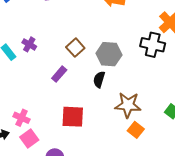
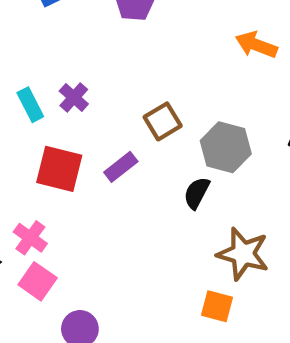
red square: (73, 117) -> (59, 169), moved
orange square: (136, 130) -> (217, 306), moved, turned -35
pink square: (29, 139) -> (38, 281), turned -30

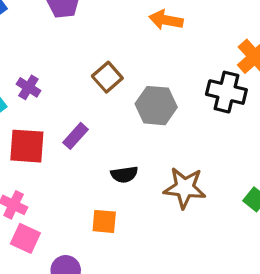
brown square: (163, 121) -> (107, 77), moved
black semicircle: (197, 193) -> (124, 174), moved, turned -116
orange square: (217, 306) -> (104, 221), moved

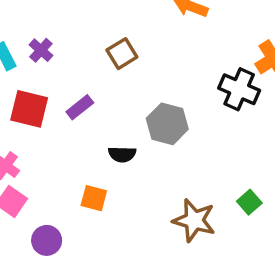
gray hexagon: (156, 106) -> (167, 124), moved
brown star: (185, 188) -> (194, 220), moved

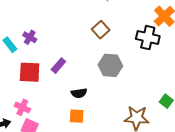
brown square: (122, 54) -> (101, 30), moved
black semicircle: (122, 154) -> (79, 93), moved

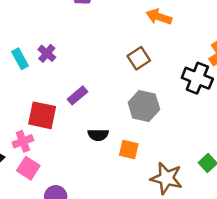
red square: (30, 72) -> (42, 115), moved
pink cross: (22, 107) -> (23, 141), turned 35
orange square: (77, 116) -> (129, 150), moved

